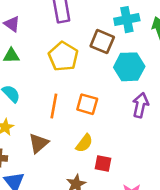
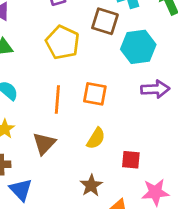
purple arrow: (140, 105) -> (155, 89), turned 80
red square: (103, 164) -> (131, 160), moved

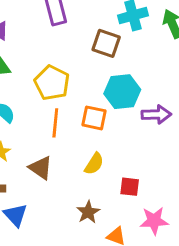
yellow pentagon: (63, 42) -> (52, 83), moved
cyan hexagon: (138, 47) -> (122, 92), moved
brown triangle: (44, 143) -> (41, 168), turned -40

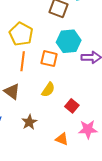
red square: (130, 187) -> (72, 106), turned 32
brown star: (88, 212) -> (29, 122), moved

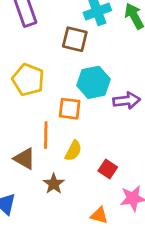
orange line: (23, 61) -> (46, 135), moved
brown star: (29, 122) -> (54, 184), moved

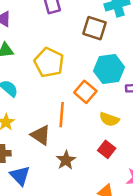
orange square: (70, 109) -> (85, 92), turned 30
yellow semicircle: (73, 151) -> (109, 119), moved, turned 78
red square: (108, 169) -> (107, 149), moved

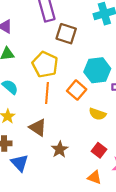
brown square: (95, 28) -> (66, 34), moved
orange line: (62, 115) -> (47, 93), moved
red square: (107, 149) -> (99, 150), moved

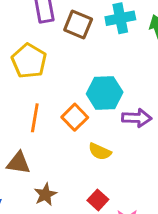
brown square: (66, 34) -> (78, 25), moved
yellow pentagon: (45, 64) -> (29, 61), moved
brown triangle: (38, 128) -> (19, 163), turned -30

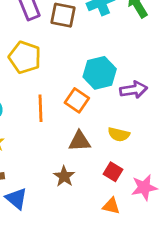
yellow semicircle: (100, 151) -> (119, 134), moved
brown triangle: (19, 163) -> (80, 141), moved

